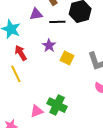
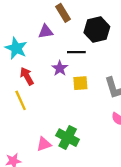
black line: (57, 22) -> (76, 52), moved
yellow square: (67, 58) -> (80, 83), turned -32

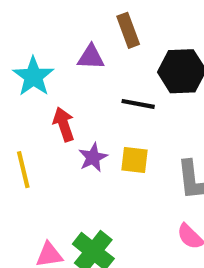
purple star: (60, 68) -> (93, 157), moved
red arrow: (27, 76) -> (64, 124), moved

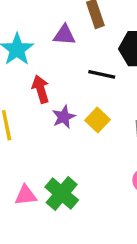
yellow square: (134, 160) -> (98, 120), turned 35

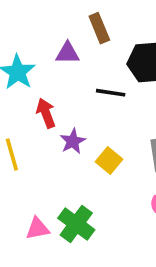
yellow square: (98, 120) -> (109, 161), moved

